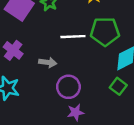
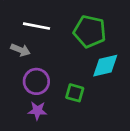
white line: (73, 37) -> (37, 26), moved
green square: (118, 86) -> (75, 93), moved, turned -35

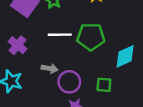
green pentagon: (90, 31) -> (91, 37), moved
gray arrow: (20, 50) -> (50, 69), moved

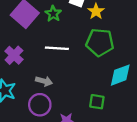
green pentagon: (91, 37) -> (100, 42), moved
purple circle: (69, 82) -> (40, 105), moved

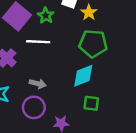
white line: (57, 48) -> (38, 42), moved
cyan diamond: (120, 75) -> (83, 76), moved

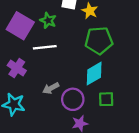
gray arrow: (38, 84) -> (51, 88), turned 147
purple circle: (34, 107) -> (73, 99), moved

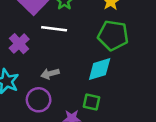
purple circle: (73, 99) -> (39, 100), moved
green square: (106, 99) -> (91, 102), moved

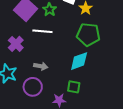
gray arrow: (50, 74) -> (41, 66), turned -152

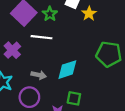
green pentagon: (88, 34) -> (109, 54), moved
cyan diamond: (79, 61) -> (67, 70), moved

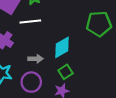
green square: (74, 98) -> (66, 72), moved, turned -32

